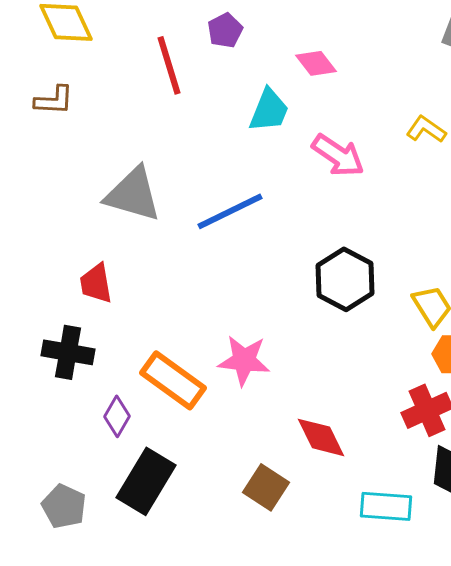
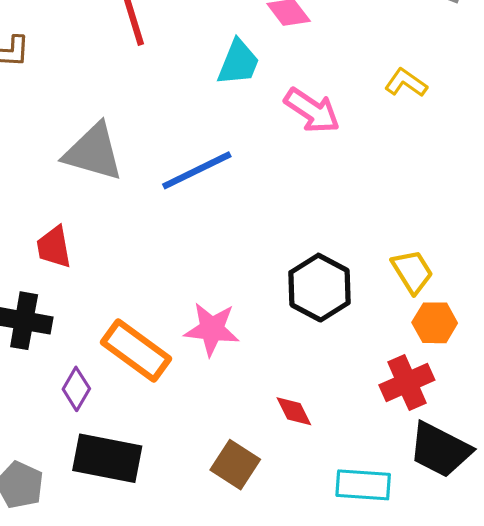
black hexagon: (345, 279) -> (319, 288), moved
red diamond: (321, 437) -> (294, 411), size x0.7
black rectangle: (146, 481) -> (107, 458), turned 70

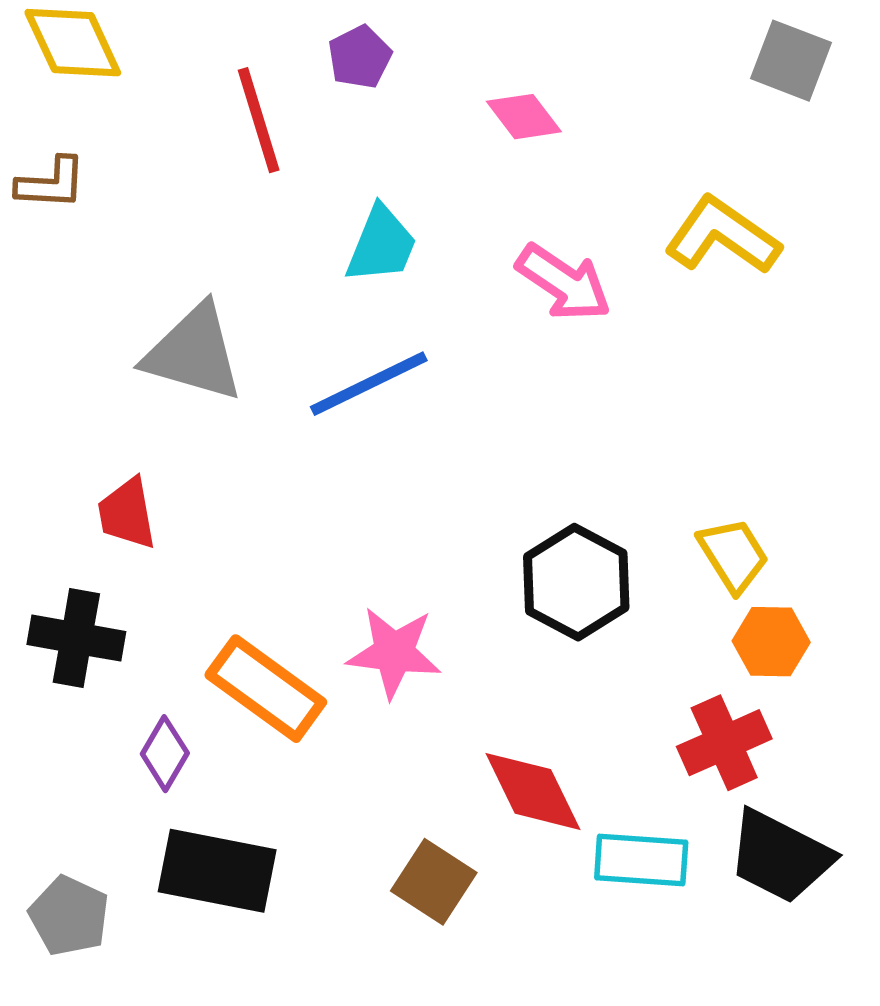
cyan trapezoid: (238, 63) -> (381, 245), moved
yellow L-shape: (406, 83) -> (722, 236), size x1.6
red diamond: (294, 411) -> (533, 791), size x1.6
cyan rectangle: (363, 485) -> (641, 860), moved

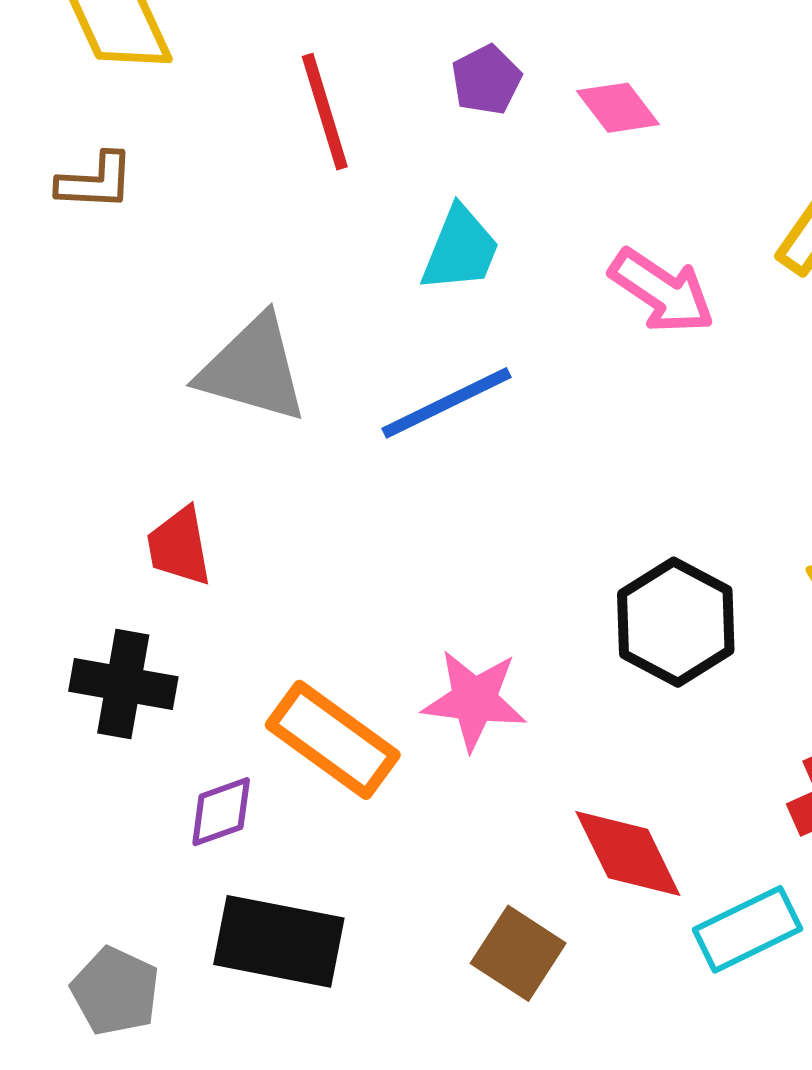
purple pentagon: (360, 57) -> (486, 80), moved
purple diamond: (165, 754) -> (221, 812), turned 40
cyan rectangle: (641, 860) -> (748, 929), turned -30

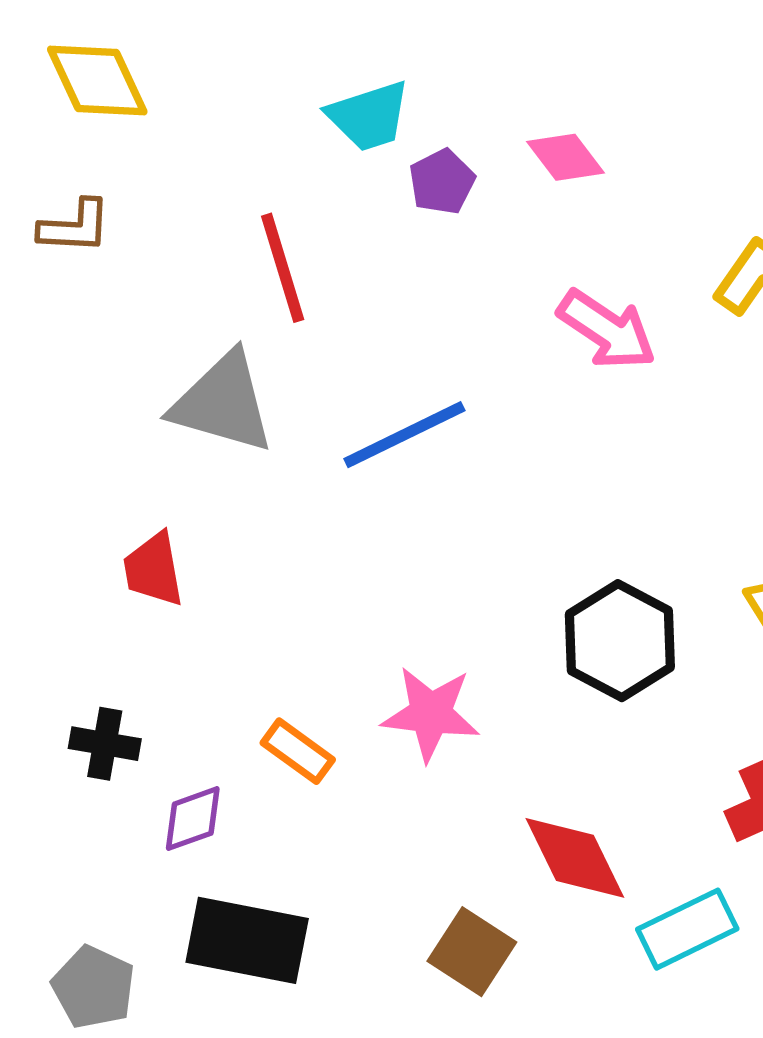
purple pentagon: (486, 80) -> (442, 182), moved
red line: (325, 112) -> (283, 268), moved
cyan trapezoid: (460, 249) -> (369, 116), moved, turned 50
black cross: (123, 684) -> (105, 744), moved, size x0.7
orange rectangle: (333, 740) -> (298, 751), size x0.6

